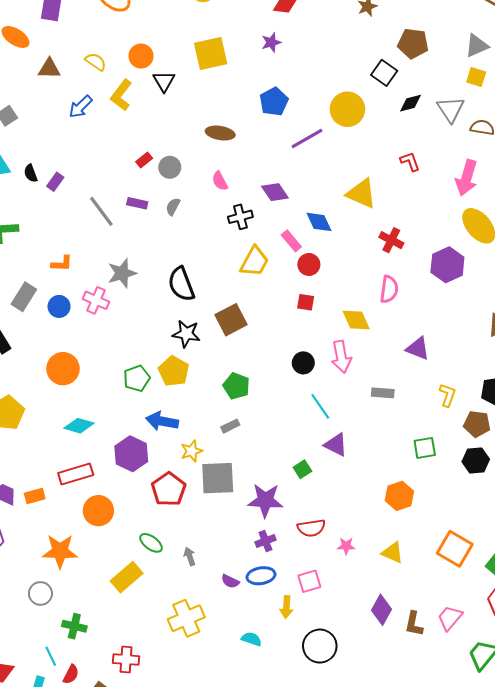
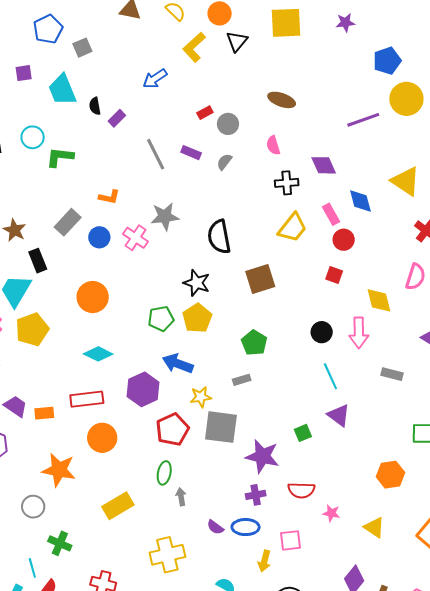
blue pentagon: (274, 102) -> (387, 61), moved
blue arrow: (80, 107) -> (155, 79), moved
black star: (186, 334) -> (197, 283), moved
green ellipse: (151, 543) -> (164, 473), moved, turned 55

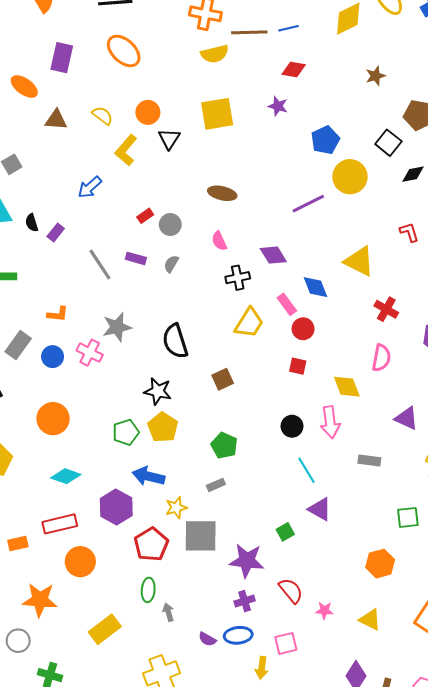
purple star: (345, 23) -> (278, 106), turned 30
brown square: (260, 279) -> (223, 379), size x0.7
red semicircle: (301, 490) -> (291, 591), turned -124

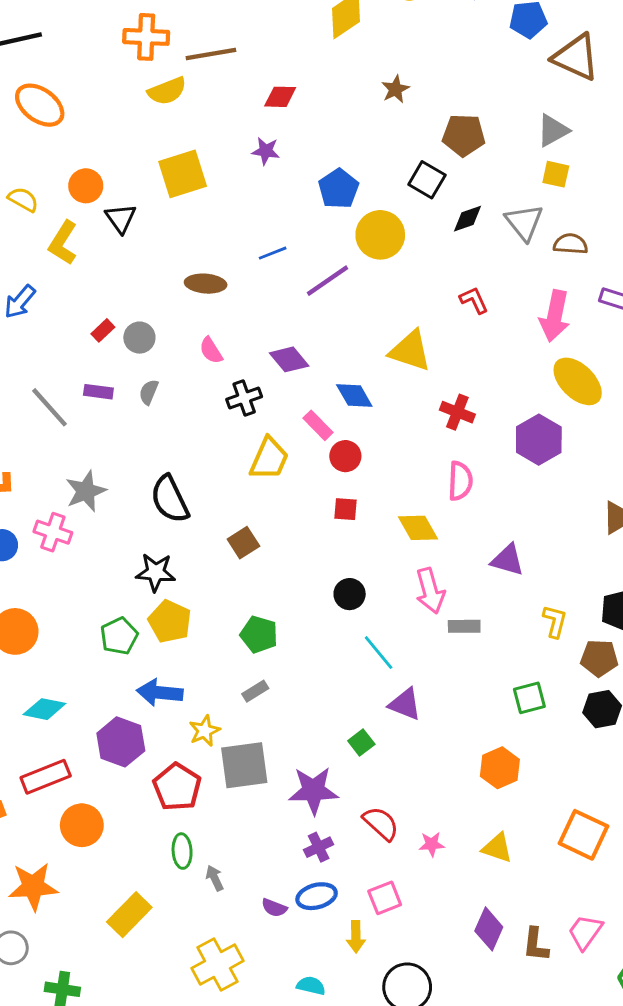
blue line: (288, 28) -> (273, 253), moved
pink arrow: (330, 422) -> (430, 591), moved

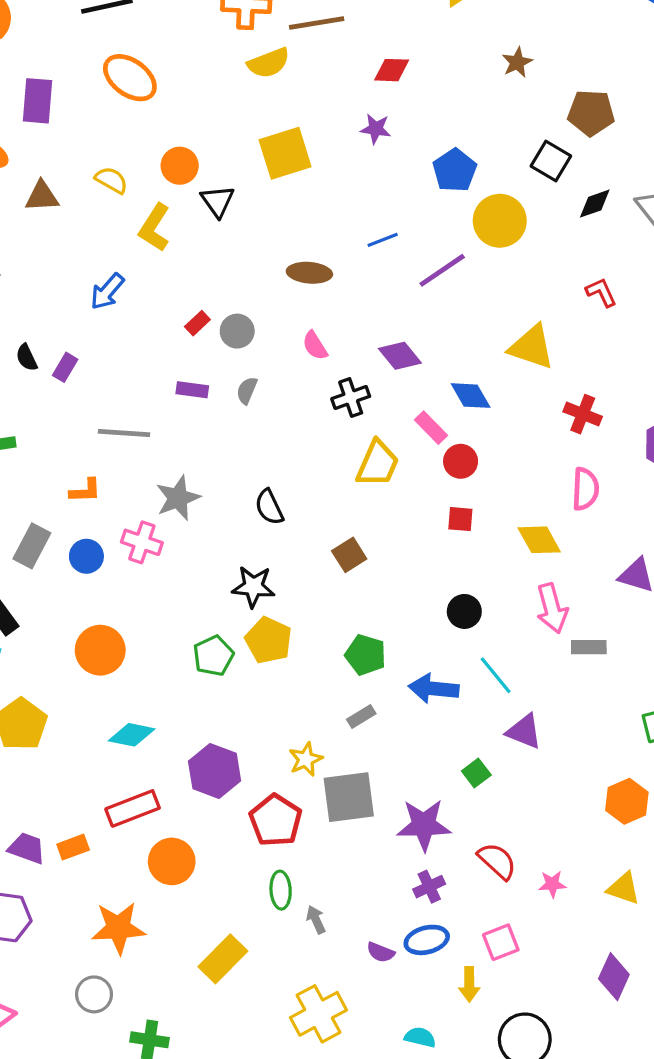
gray line: (49, 407) -> (124, 433), moved, turned -45
black semicircle: (170, 499) -> (269, 507), size x0.7
blue arrow: (160, 693) -> (434, 689), moved

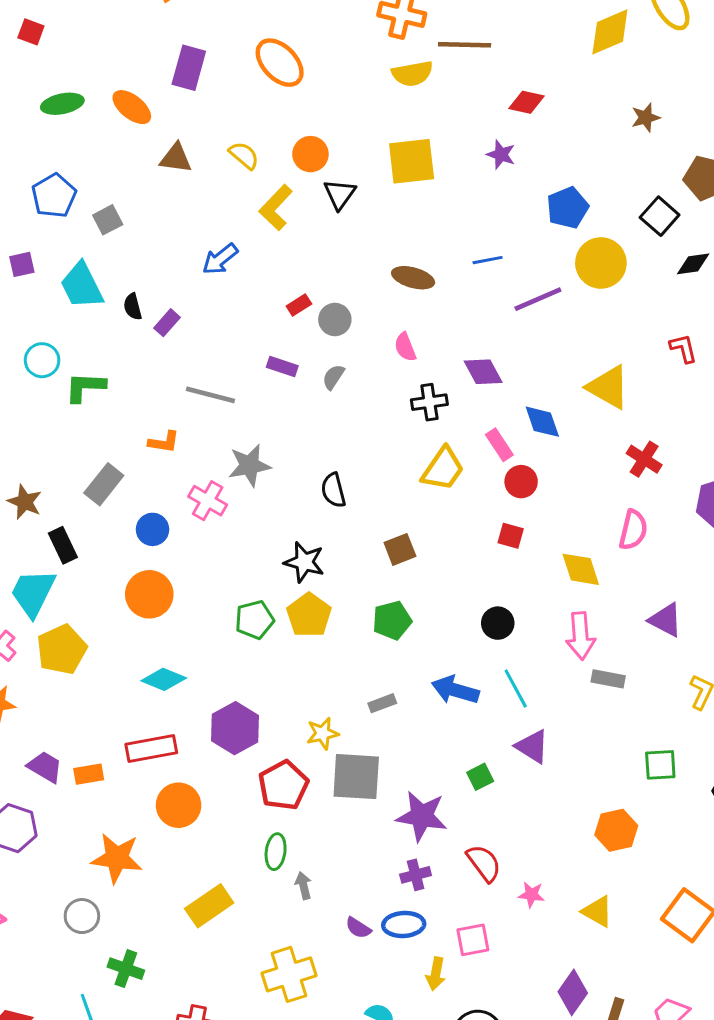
blue circle: (86, 556) -> (153, 529), moved
green pentagon: (366, 655) -> (392, 620), moved, turned 30

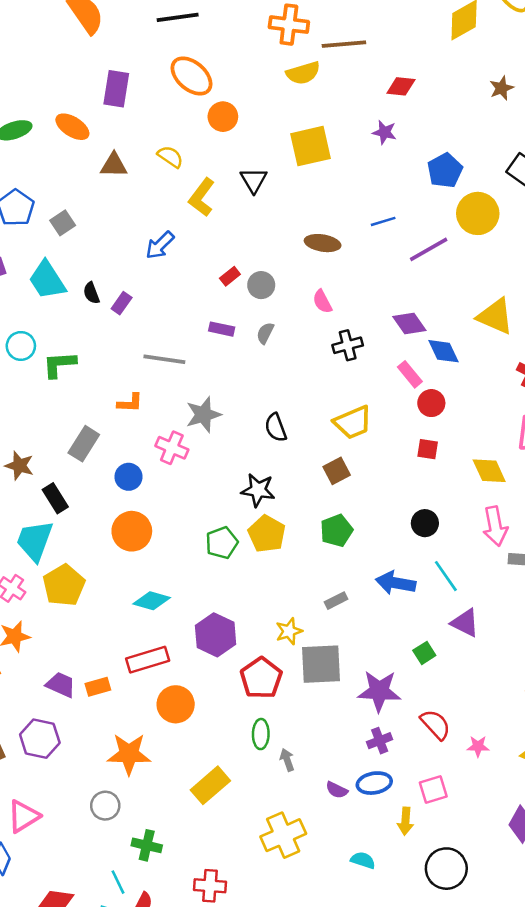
orange circle: (310, 154) -> (223, 117), moved
purple diamond: (483, 372) -> (409, 324), moved
yellow trapezoid: (443, 469) -> (353, 422), moved, turned 39

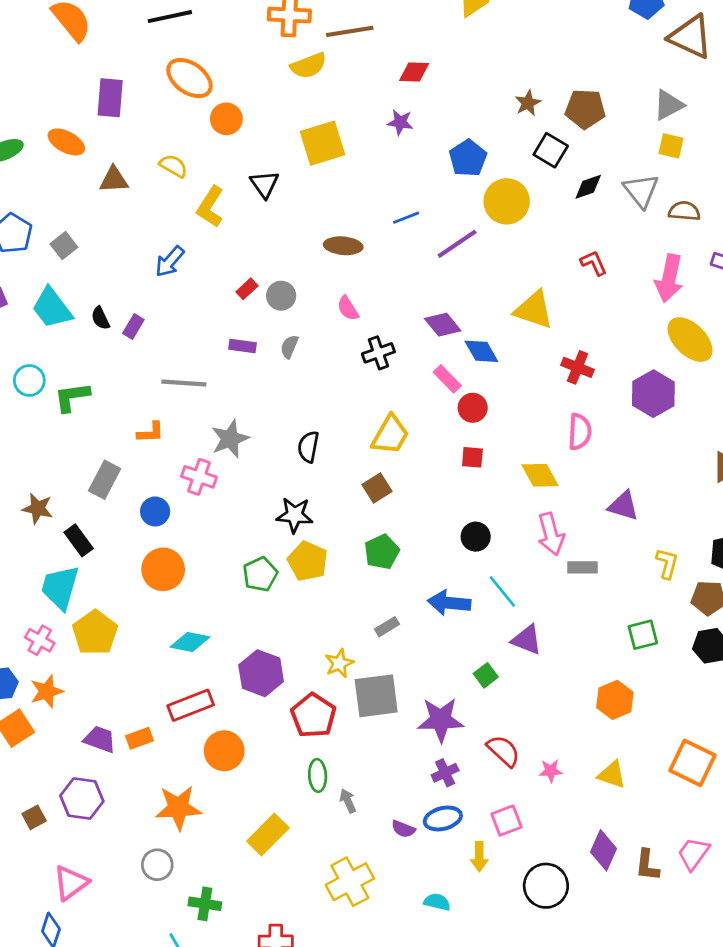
brown star: (502, 88) -> (528, 103), moved
yellow trapezoid: (353, 422) -> (390, 435), turned -33
black semicircle: (276, 428) -> (308, 447), turned 36
black circle: (446, 869) -> (546, 886), moved

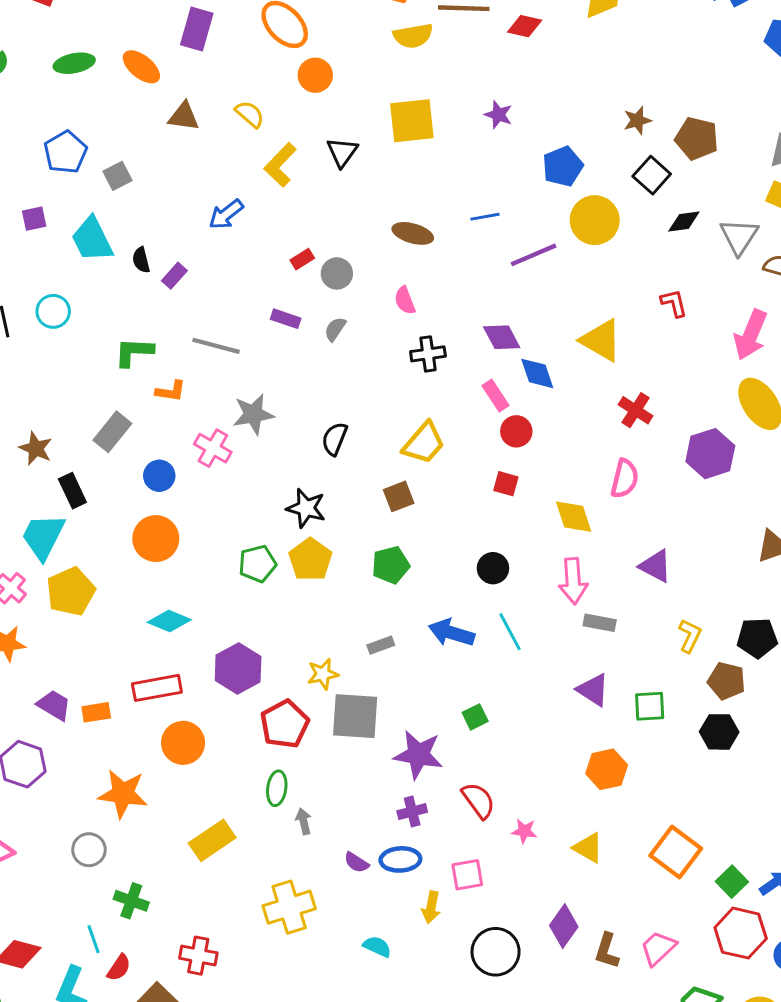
red diamond: (414, 72) -> (525, 26), moved
green L-shape: (72, 397) -> (134, 352), moved
purple triangle: (527, 640) -> (593, 690), moved

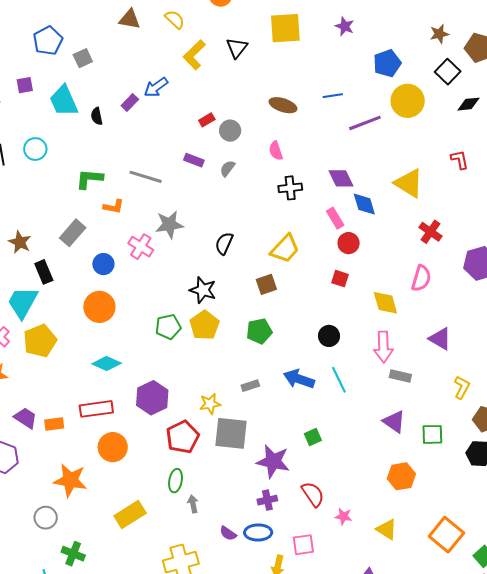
purple rectangle: (174, 276) -> (130, 102), moved

